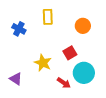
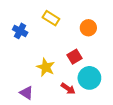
yellow rectangle: (48, 17) -> (51, 18), turned -56
purple triangle: (16, 79) -> (26, 93), moved

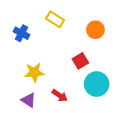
yellow star: (46, 67) -> (34, 72), moved, turned -30
red arrow: (68, 89) -> (60, 96), moved

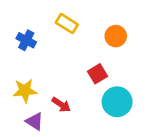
yellow star: (34, 72) -> (25, 91), moved
red arrow: (60, 96) -> (61, 105), moved

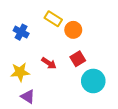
orange circle: (116, 36) -> (73, 30), moved
red arrow: (61, 105) -> (49, 63), moved

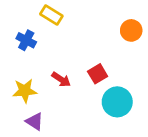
yellow rectangle: (53, 19) -> (51, 15), moved
orange circle: (73, 30) -> (131, 30), moved

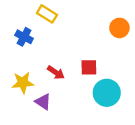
red square: (98, 74) -> (89, 67), turned 30
purple triangle: (35, 121) -> (43, 102), moved

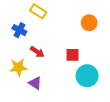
orange circle: (119, 28) -> (89, 23), moved
red arrow: (56, 72) -> (37, 52), moved

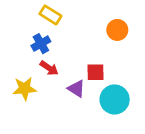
blue cross: (19, 30) -> (41, 44), moved, turned 32
purple triangle: (35, 83) -> (76, 89), moved

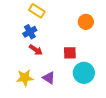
yellow star: (25, 89) -> (25, 78), moved
purple triangle: (76, 89) -> (49, 78), moved

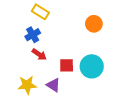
red square: (70, 53) -> (67, 65), moved
cyan circle: (84, 73) -> (92, 66), moved

